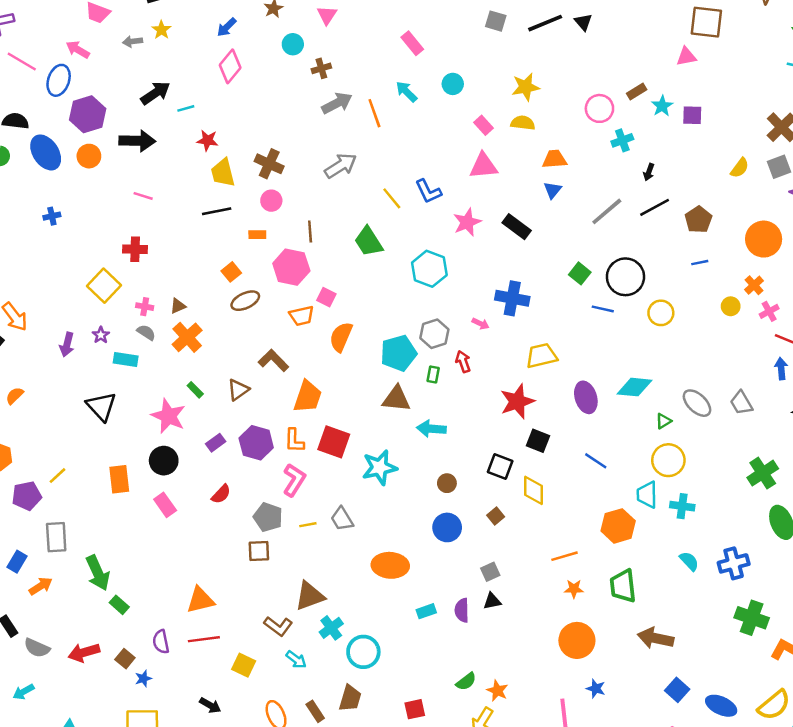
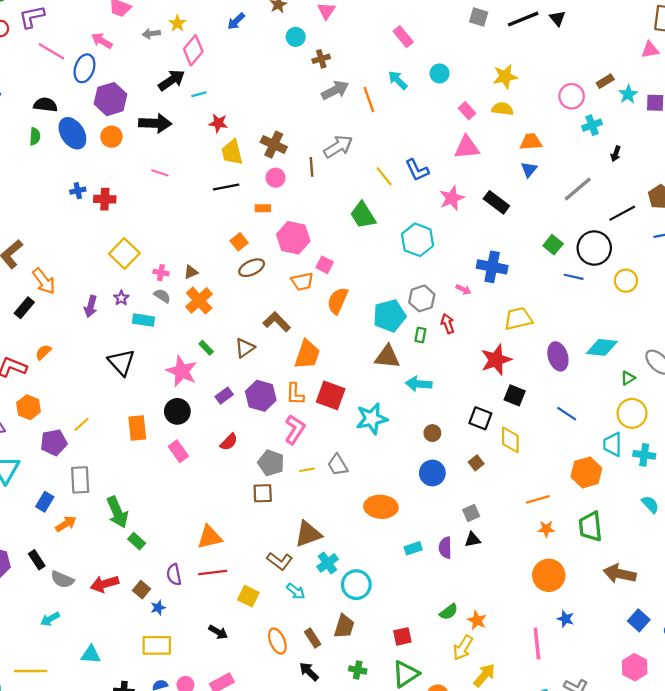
pink diamond: (230, 66) -> (193, 50), moved
black line: (655, 207) -> (622, 213), moved
brown line: (310, 232) -> (312, 167), moved
red cross: (135, 249) -> (105, 199), moved

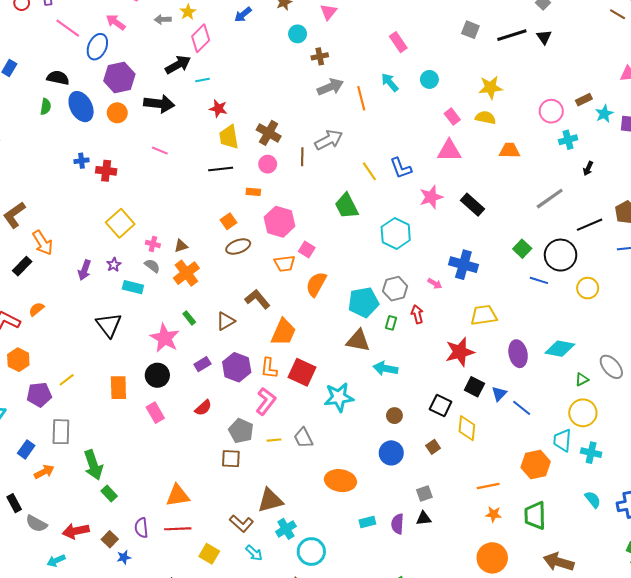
blue triangle: (529, 170) -> (499, 394), moved
cyan arrow: (50, 619) -> (56, 561), moved

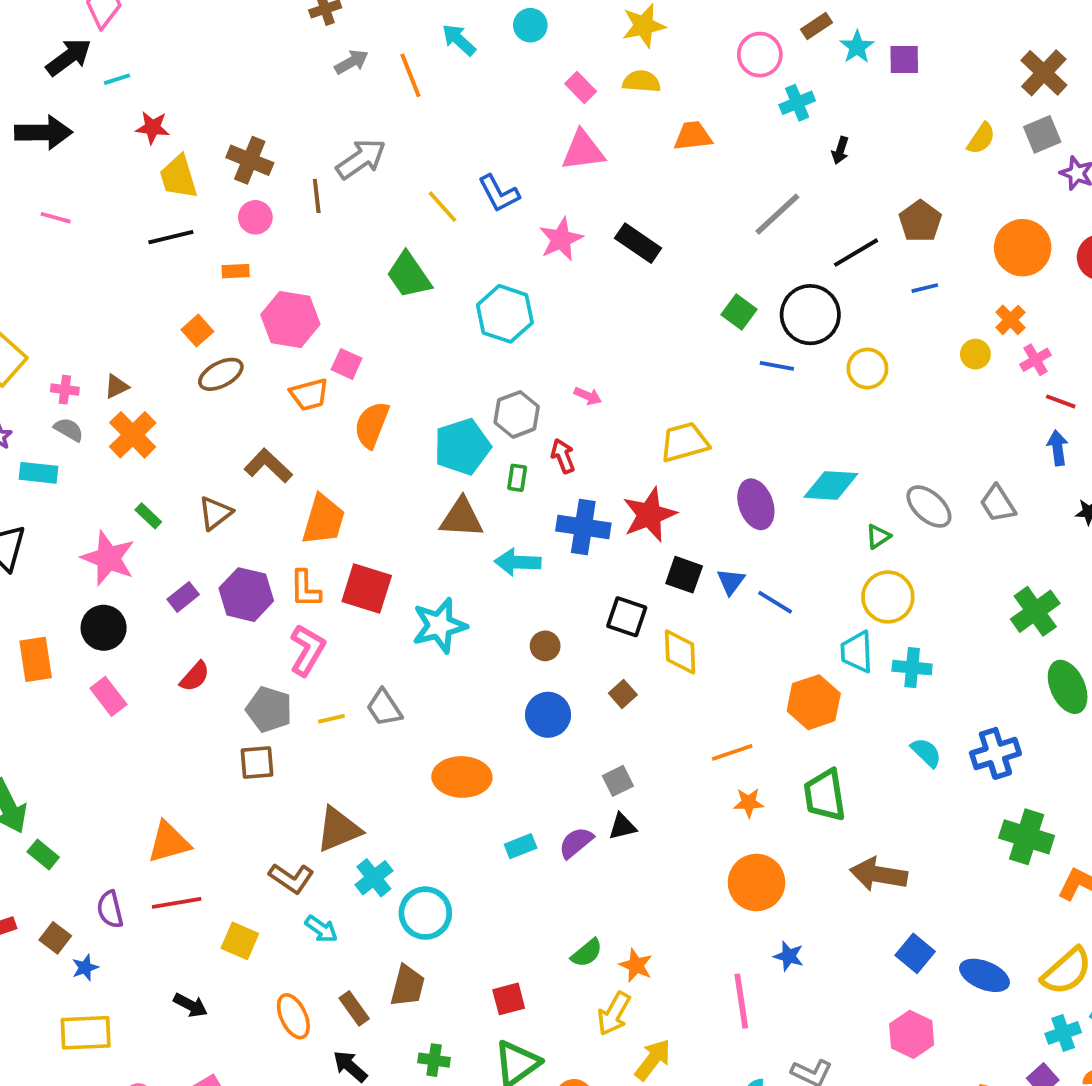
gray arrow: (330, 87) -> (352, 62), size x0.7
blue cross: (463, 265) -> (583, 527), moved
purple semicircle: (397, 524) -> (576, 843), turned 54

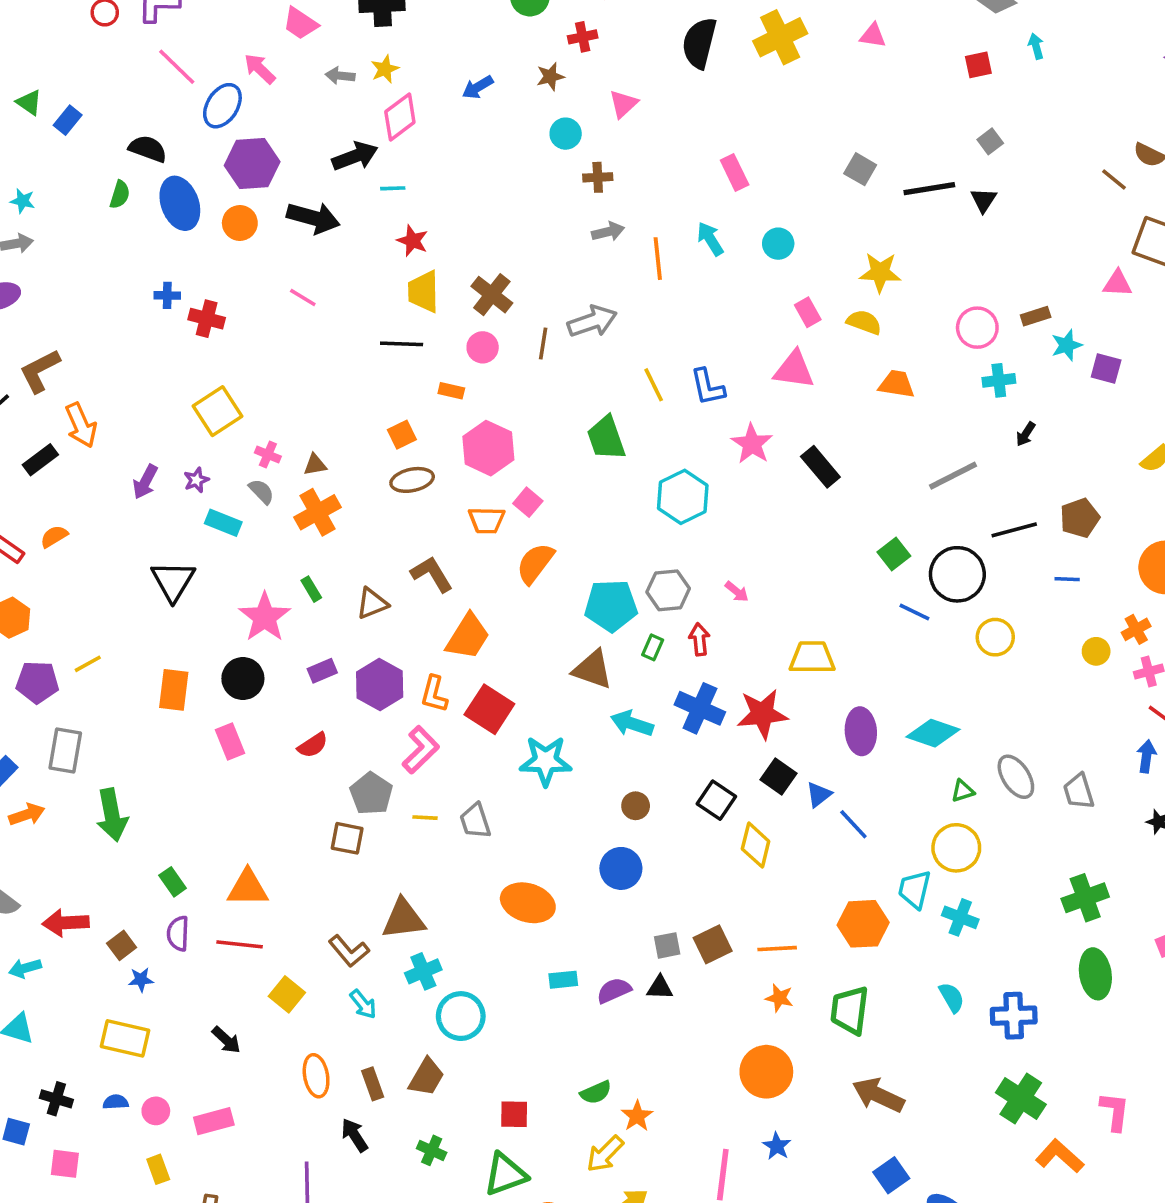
pink star: (561, 239) -> (752, 444), turned -30
brown square: (623, 694) -> (713, 944), moved, size x1.5
green rectangle: (43, 855) -> (173, 882), moved

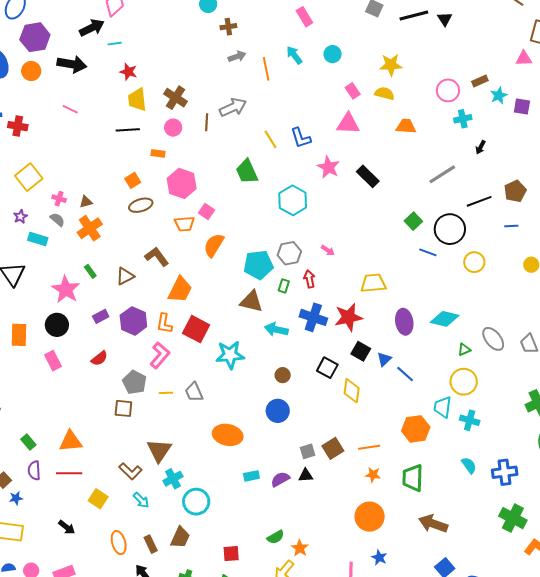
brown triangle: (404, 919) -> (159, 450), turned -44

